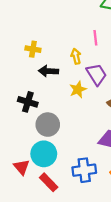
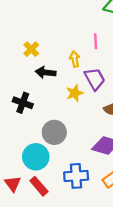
yellow cross: (33, 49) -> (31, 49), turned 32
gray circle: (48, 125) -> (54, 132), moved
red triangle: (22, 167) -> (13, 184), moved

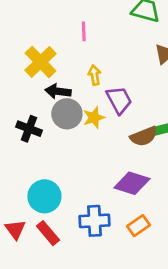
pink line: (96, 41) -> (84, 31), moved
yellow cross: (31, 49) -> (40, 62), size x1.6
gray circle: (54, 132) -> (67, 114), moved

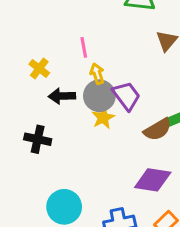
pink line: (84, 31) -> (84, 47), moved
yellow cross: (40, 62) -> (39, 68), size x0.6
gray circle: (67, 114) -> (99, 96), moved

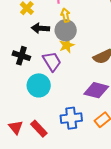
purple trapezoid: (126, 96) -> (52, 61), moved
cyan circle: (64, 207) -> (39, 85), moved

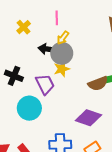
yellow arrow: (65, 15) -> (63, 38), turned -136
black arrow: (40, 28) -> (47, 49), moved

